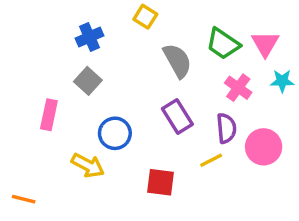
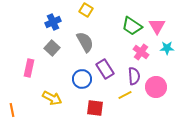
gray semicircle: (177, 61) -> (85, 42), moved
blue circle: (115, 133) -> (82, 79), moved
orange line: (24, 199) -> (12, 110), moved, turned 64

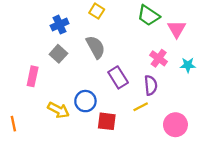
green trapezoid: (132, 26) -> (148, 16), moved
cyan star: (167, 48) -> (188, 65), moved
blue circle: (82, 79) -> (85, 101), moved
pink circle: (156, 87) -> (175, 125), moved

